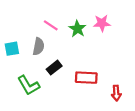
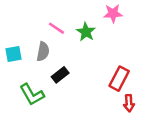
pink star: (102, 23) -> (113, 13), moved
red rectangle: (86, 78) -> (119, 79), moved, turned -65

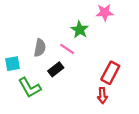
pink line: (56, 28) -> (67, 49), moved
cyan square: (13, 54) -> (13, 64), moved
red arrow: (129, 103) -> (102, 96), moved

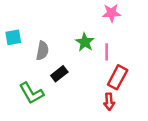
green star: (80, 30) -> (85, 42), moved
pink line: (67, 49) -> (107, 52), moved, turned 56
cyan square: (13, 64) -> (13, 37), moved

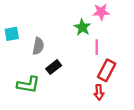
green star: (85, 42) -> (82, 27), moved
green L-shape: (31, 93) -> (28, 85), turned -50

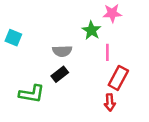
cyan square: (12, 34) -> (13, 38), turned 32
gray semicircle: (38, 46) -> (62, 51), moved, turned 77

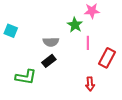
red rectangle: (118, 78) -> (107, 58), moved

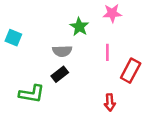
green star: (75, 25) -> (79, 27), moved

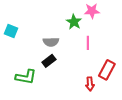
green star: (79, 27) -> (74, 22), moved
red rectangle: (131, 71) -> (107, 70), moved

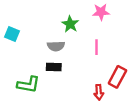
green star: (74, 22) -> (70, 24), moved
black rectangle: (49, 61) -> (54, 67), turned 40

